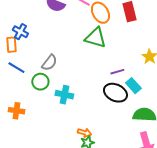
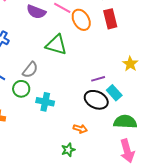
green triangle: (95, 38) -> (56, 45), moved
orange arrow: (84, 133) -> (80, 129), moved

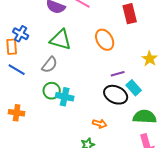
orange ellipse: (81, 20) -> (105, 40), moved
green triangle: (56, 45) -> (61, 40), moved
green circle: (21, 89) -> (52, 91), moved

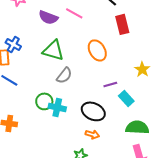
gray semicircle: (50, 65) -> (64, 75), moved
black ellipse: (116, 95) -> (93, 111), moved

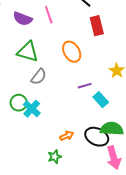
pink line: (74, 13) -> (49, 15), turned 42
cyan cross: (57, 107) -> (32, 109), turned 30
black ellipse: (93, 111) -> (97, 137), moved
orange arrow: (92, 134) -> (67, 136), turned -40

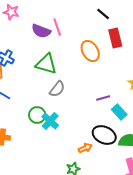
pink line: (49, 15) -> (57, 27), moved
orange ellipse: (72, 52) -> (90, 51), moved
black ellipse: (97, 137) -> (104, 135), moved

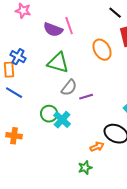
purple line: (103, 98) -> (86, 97), moved

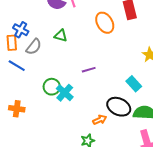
green triangle: (58, 63) -> (61, 36), size x0.6
gray semicircle: (69, 88) -> (34, 47), moved

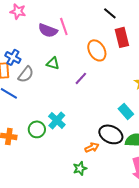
purple line: (89, 70) -> (81, 78), moved, turned -32
green circle: (52, 87) -> (37, 129), moved

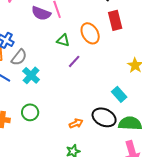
green triangle: (53, 63) -> (63, 40), moved
cyan cross: (57, 120) -> (31, 75), moved
orange arrow: (92, 147) -> (76, 123), moved

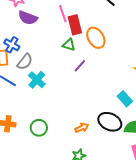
purple semicircle: (41, 13) -> (28, 18), moved
red rectangle: (115, 20) -> (75, 25), moved
green circle: (30, 112) -> (39, 128), moved

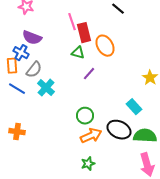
purple semicircle: (28, 18) -> (32, 38), moved
green circle: (39, 128) -> (85, 116), moved
orange arrow: (82, 128) -> (91, 136), size x1.5

